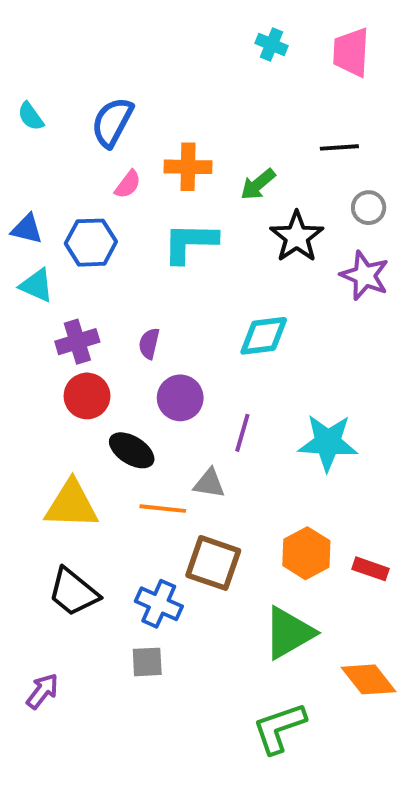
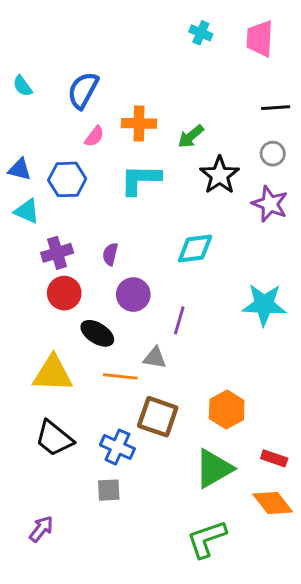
black line: (339, 147) -> (276, 108), moved
cyan star: (328, 443) -> (264, 305), moved
red rectangle: (370, 569) -> (274, 458), moved
purple arrow: (42, 691) -> (41, 529), moved

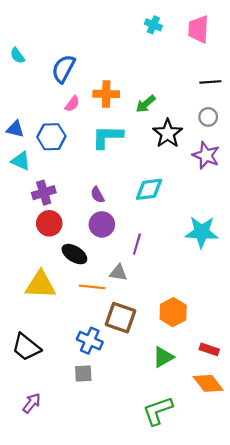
cyan semicircle: (23, 86) -> (17, 56), moved
purple semicircle: (110, 254) -> (97, 195), moved, turned -42
black trapezoid: (54, 438) -> (26, 347), moved
green triangle: (214, 469) -> (163, 357), size x0.7

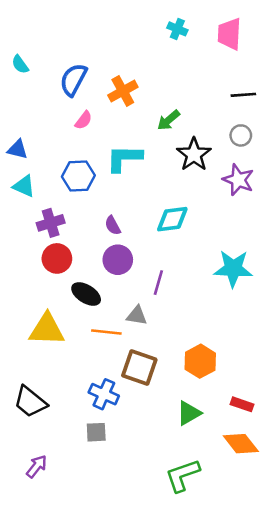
orange cross: (106, 94) -> (123, 91), moved, turned -30
blue hexagon: (51, 137) -> (78, 176), moved

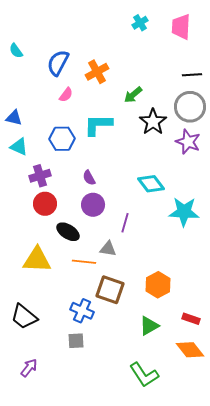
cyan cross: (177, 29) -> (140, 23), turned 35
gray circle: (241, 135) -> (190, 107), size x1.8
cyan diamond: (172, 219) -> (151, 184), moved, turned 60
green L-shape: (182, 475) -> (144, 375), turned -104

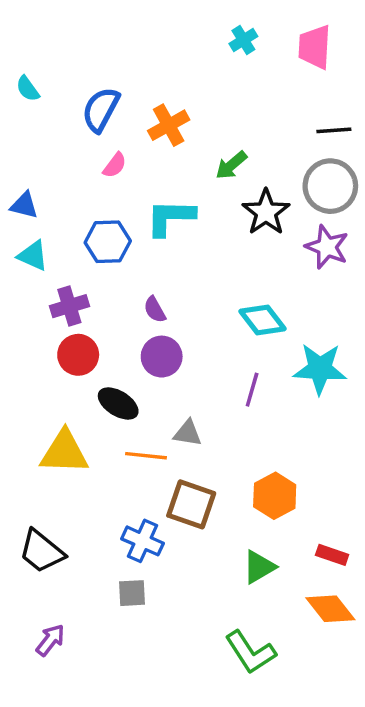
purple line: (125, 223) -> (252, 390), moved

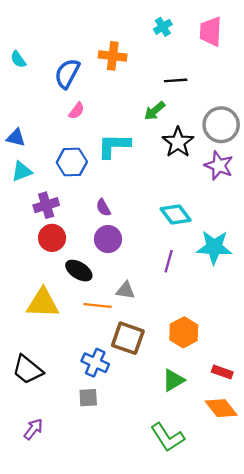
orange cross: (169, 125) -> (113, 56), moved, turned 36
black line: (334, 130) -> (176, 80), moved
cyan triangle: (33, 256) -> (22, 171), turned -45

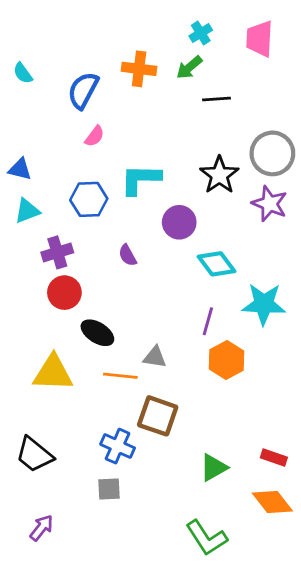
green arrow: (155, 111) -> (189, 67), moved
purple circle: (108, 239) -> (179, 222), moved
orange hexagon: (184, 332) -> (227, 360), moved

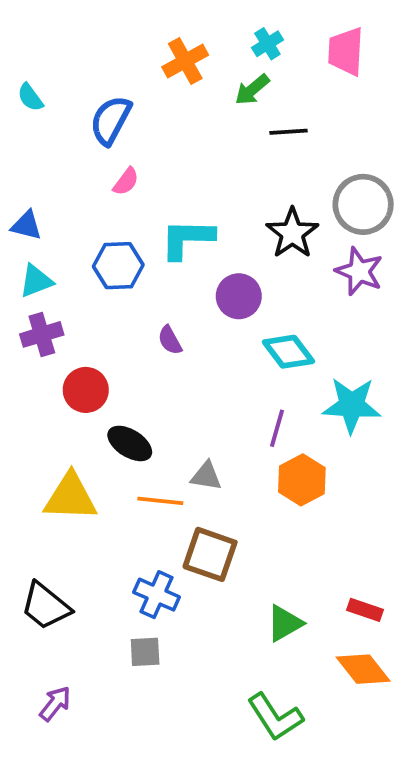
orange cross: (139, 69) -> (185, 61), moved, turned -36
purple cross: (57, 252) -> (42, 334), moved

